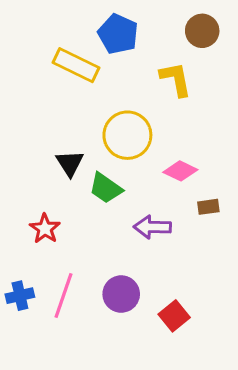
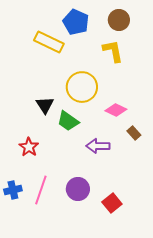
brown circle: (202, 31) -> (119, 20), moved
brown rectangle: (208, 207) -> (134, 133), turned 56

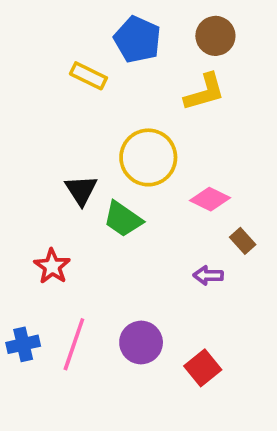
yellow rectangle: (49, 42) -> (88, 76), size x0.7
yellow L-shape: (113, 51) -> (205, 92), turned 85
purple arrow: (98, 146) -> (208, 275), moved, size x0.7

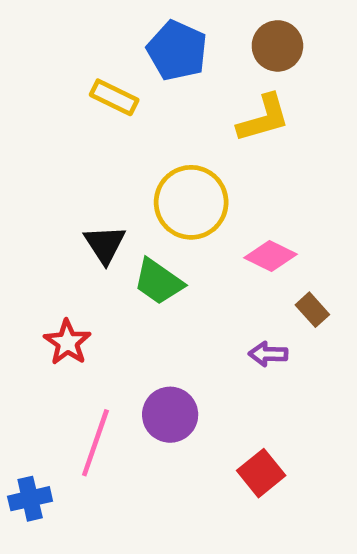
purple circle: (141, 343) -> (170, 415), moved
blue cross: (23, 344) -> (30, 499), moved

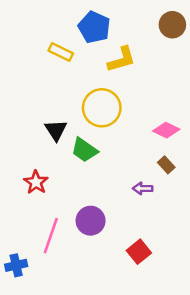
brown circle: (277, 46) -> (172, 25), moved
yellow L-shape: (263, 118) -> (122, 59), moved
pink diamond: (270, 256) -> (166, 130), moved

